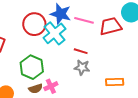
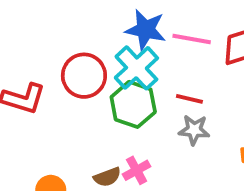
red circle: (34, 24) -> (84, 76), moved
green hexagon: (32, 67) -> (133, 104), moved

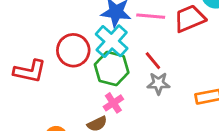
red line: (189, 99) -> (153, 61), turned 42
pink cross: (137, 170) -> (113, 103), moved

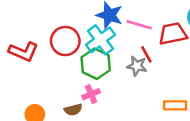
red line: (153, 61) -> (146, 54), moved
gray star: (158, 83) -> (137, 66), moved

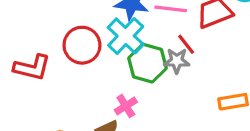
green hexagon: (96, 64) -> (148, 63), moved

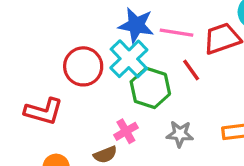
gray star: (177, 61) -> (180, 134), moved
red L-shape: (32, 68) -> (44, 111), moved

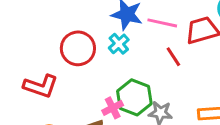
cyan cross: (129, 59) -> (119, 44), size x0.6
green hexagon: (150, 88) -> (134, 97), moved

